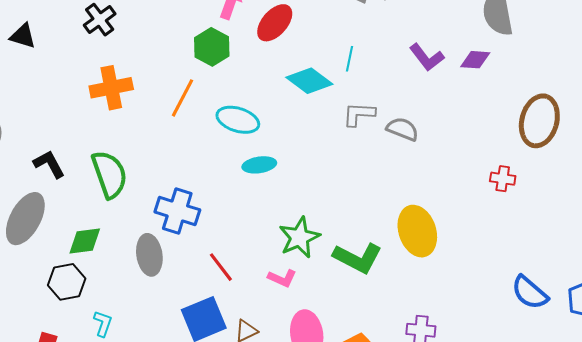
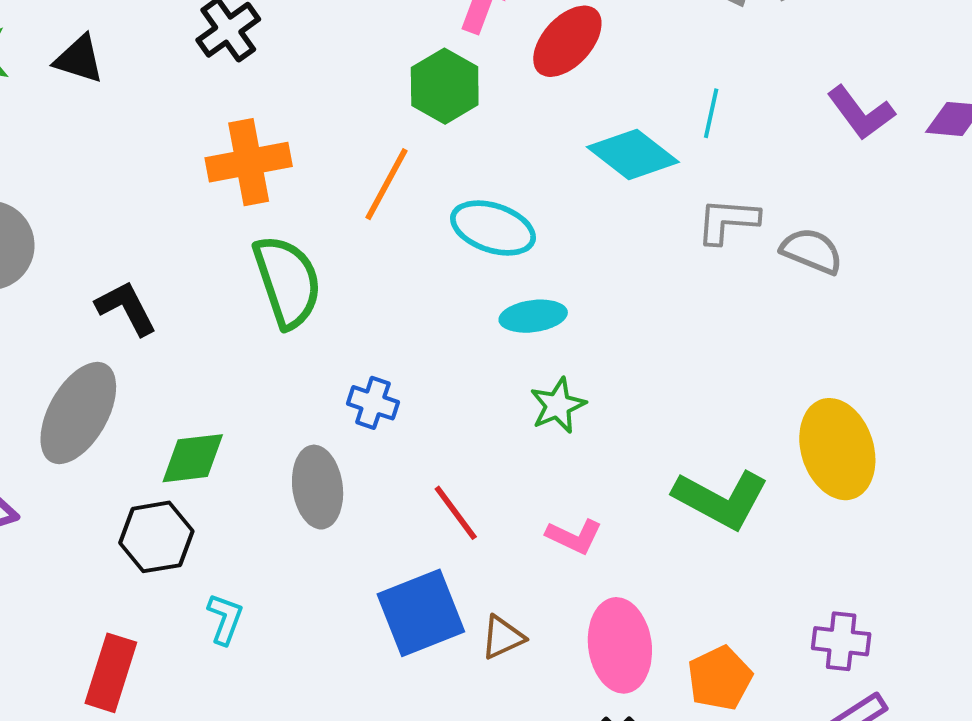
green semicircle: (109, 174) -> (287, 281), moved
blue cross: (177, 211) -> (373, 403), size x0.6
green star: (299, 237) -> (558, 405), moved, size x0.7

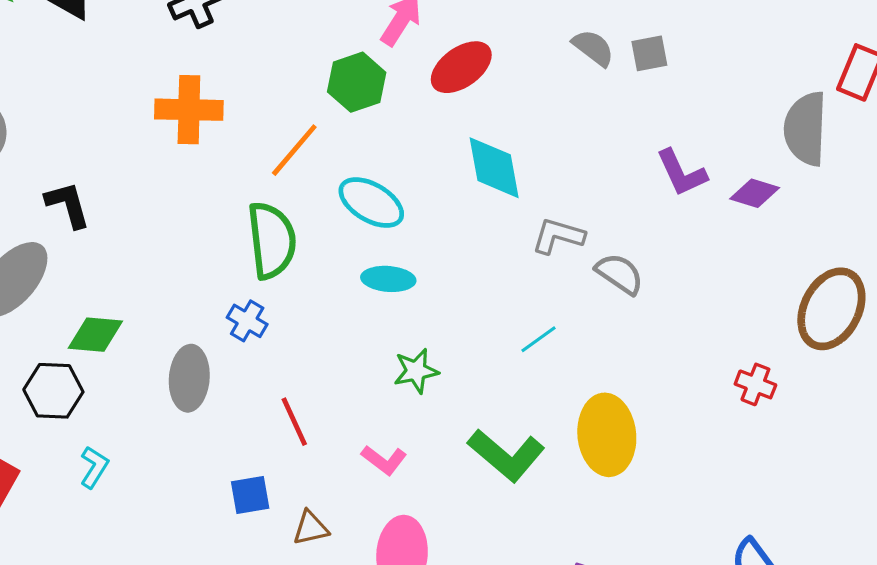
cyan line: (711, 113) -> (539, 339), moved, turned 30
cyan diamond: (633, 155) -> (494, 168), turned 30
green semicircle: (287, 281) -> (272, 240), moved
green star: (558, 405) -> (416, 371), moved
blue square: (421, 613) -> (250, 495), size x0.6

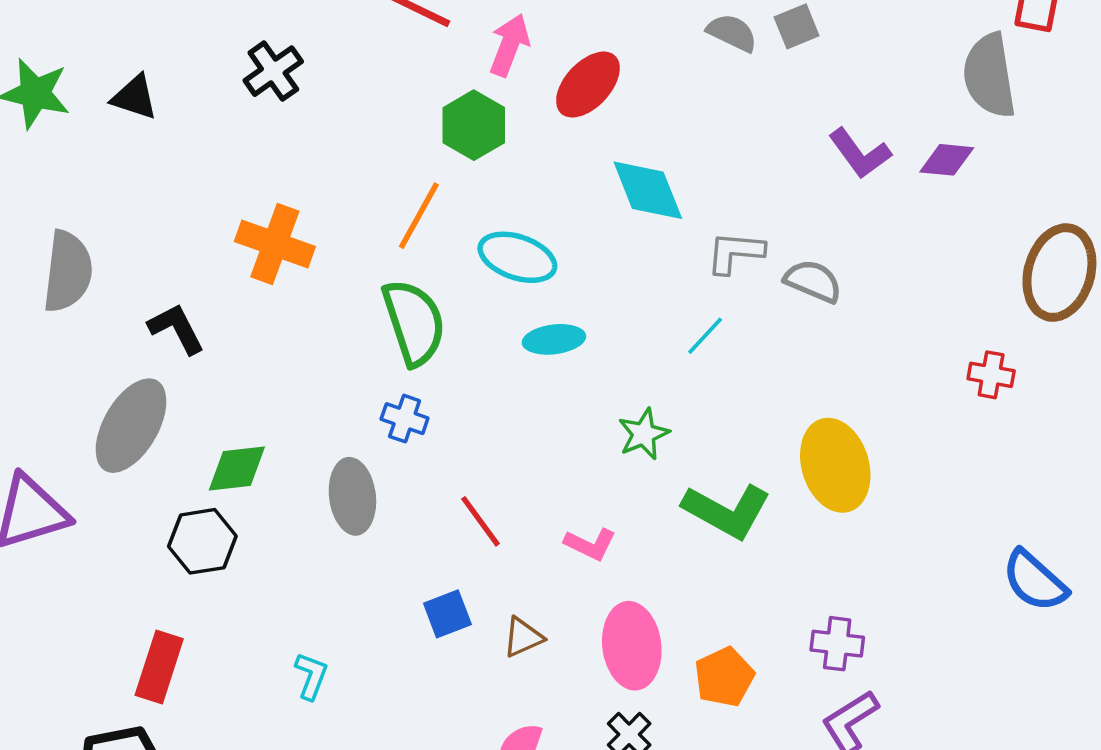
orange cross: (189, 110) -> (275, 244), moved, turned 30
cyan line: (539, 339) -> (705, 336), moved
green star: (416, 371) -> (644, 434), moved
cyan L-shape: (94, 467) -> (311, 676), moved

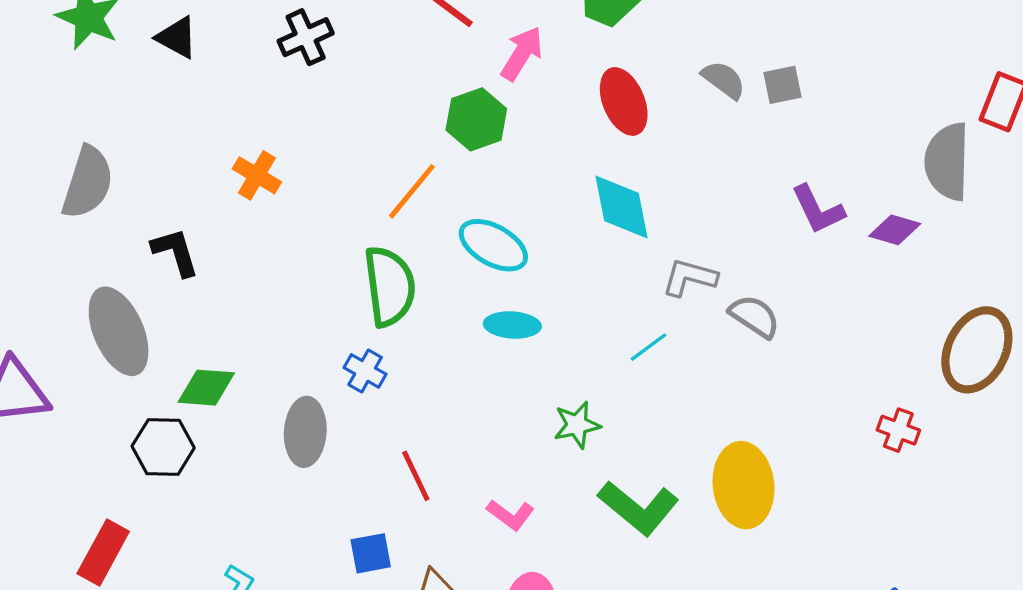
red ellipse: (588, 85) -> (624, 101), moved, turned -76
orange cross: (275, 244) -> (257, 175), moved, size x0.7
gray ellipse: (131, 426) -> (119, 331), turned -64

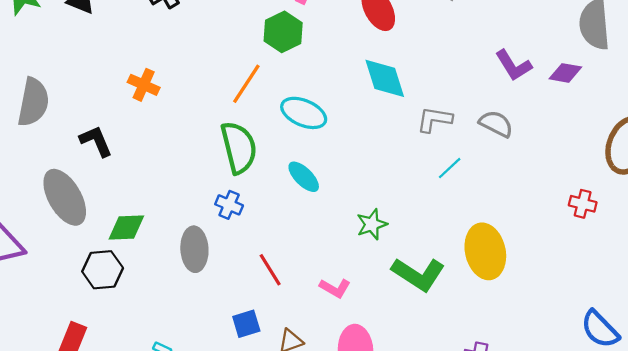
gray semicircle: (754, 316) -> (496, 124), moved
cyan ellipse: (512, 325) -> (304, 177), moved, turned 48
cyan line: (649, 347) -> (450, 168), moved

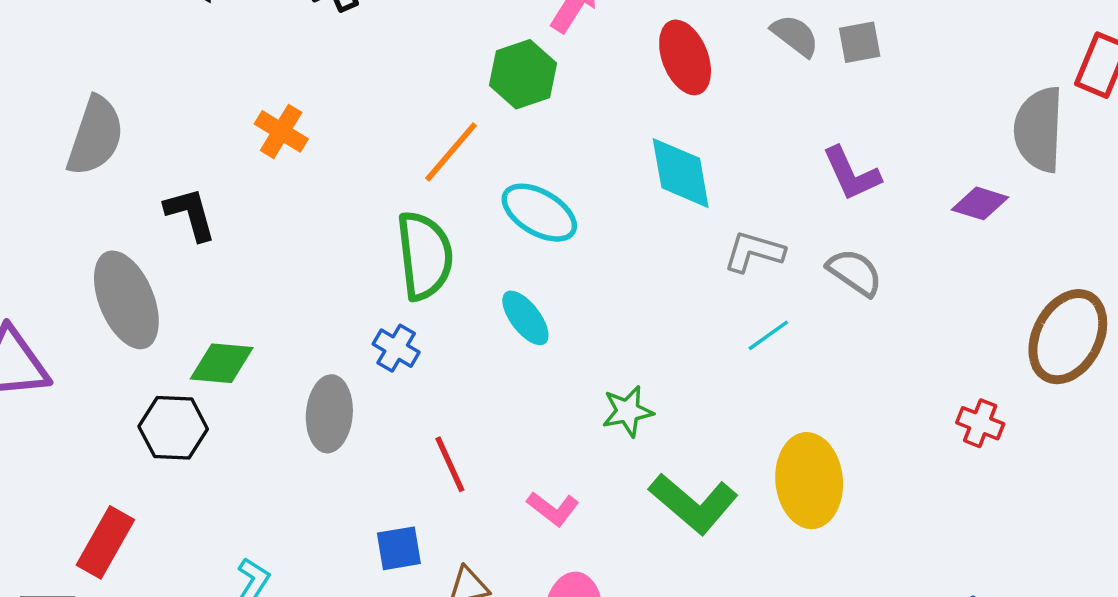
purple L-shape: (513, 65) -> (851, 174), moved

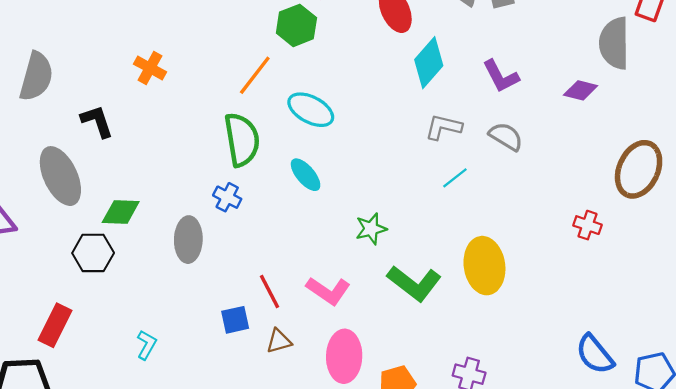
cyan diamond: (681, 173) -> (429, 63), moved, turned 54
red line: (450, 464) -> (270, 292), moved
pink L-shape: (553, 509) -> (328, 291), size x1.4

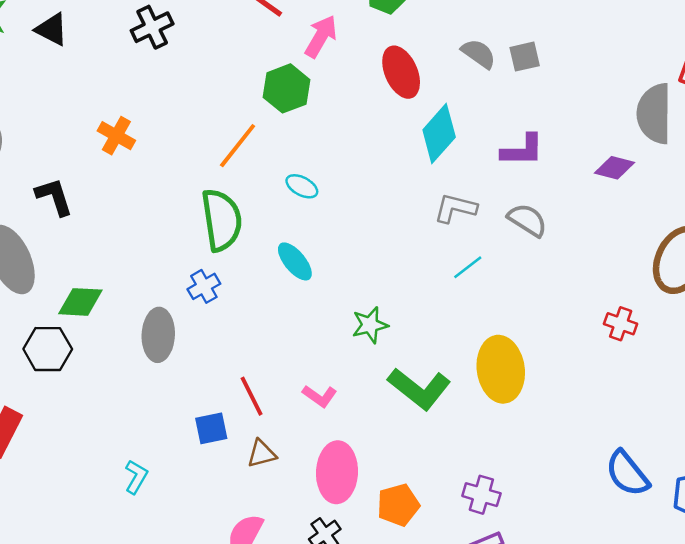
purple L-shape: (501, 76) -> (522, 150), turned -63
cyan ellipse: (311, 110) -> (302, 186), size x0.6
blue cross: (227, 197) -> (204, 286), turned 32
pink L-shape: (328, 291) -> (320, 396), size x0.7
cyan L-shape: (147, 345) -> (136, 477), moved

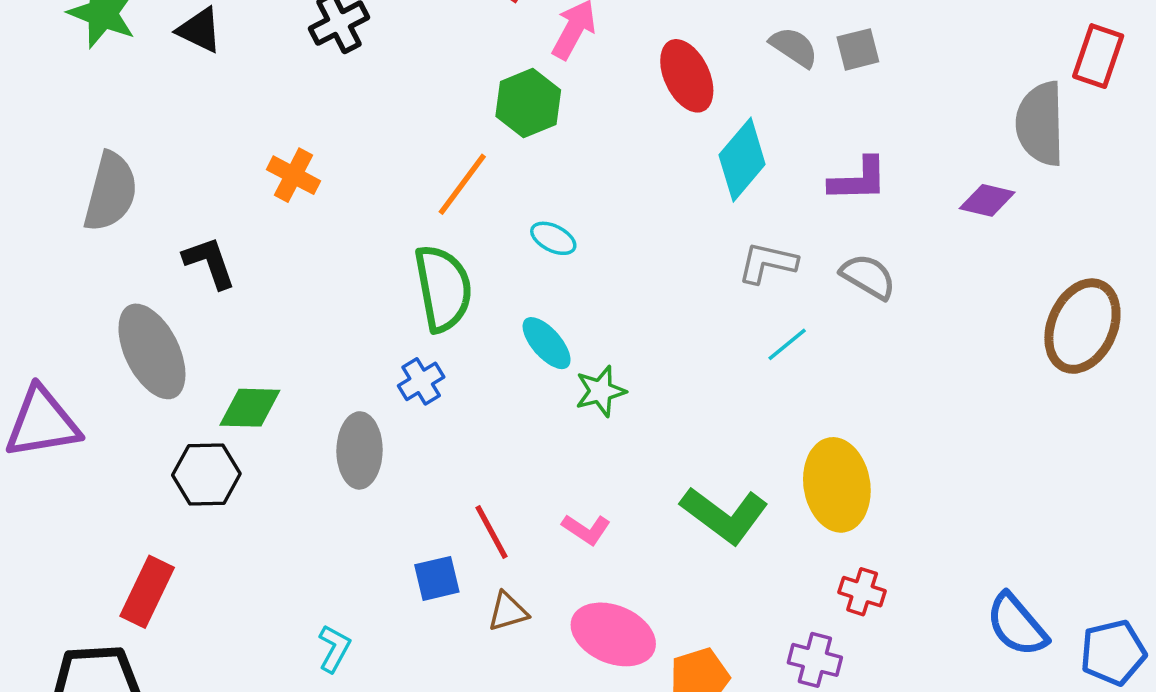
red cross: (621, 324) -> (862, 592), moved
green star: (370, 325) -> (600, 391), moved
pink ellipse: (337, 472) -> (613, 634), turned -68

